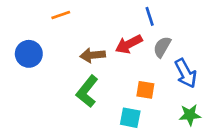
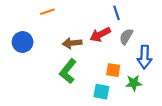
blue arrow: (186, 73) -> (145, 57), turned 30
green star: (190, 115) -> (134, 83), moved

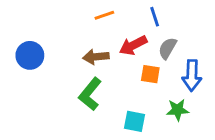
orange line: (47, 12) -> (104, 15), moved
orange square: (113, 70) -> (150, 74), moved

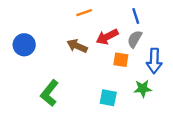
blue line: (155, 17) -> (136, 16), moved
brown arrow: (96, 57) -> (77, 46), turned 30
green L-shape: (90, 94) -> (49, 93), moved

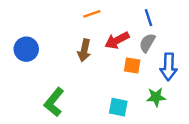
brown arrow: (77, 46) -> (84, 50), turned -102

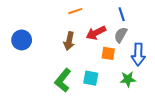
green L-shape: (54, 102) -> (63, 80), moved
cyan square: (118, 107) -> (91, 78), moved

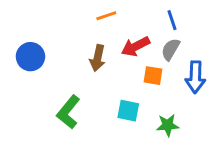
green star: (128, 79) -> (168, 125), moved
green L-shape: (63, 80) -> (68, 112), moved

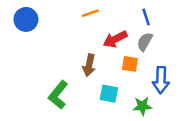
blue circle: (30, 57) -> (26, 19), moved
brown arrow: (98, 58) -> (89, 65), moved
blue arrow: (195, 77) -> (161, 80), moved

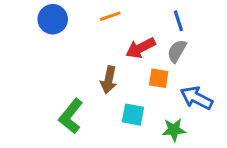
blue circle: (26, 19) -> (53, 19), moved
blue arrow: (161, 80) -> (197, 98), turned 115

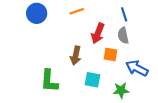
red arrow: (141, 48) -> (98, 33), turned -42
gray semicircle: (177, 51) -> (123, 35), turned -42
green L-shape: (71, 116) -> (49, 81), turned -35

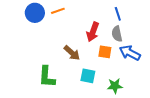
orange line: (77, 11) -> (58, 11), moved
brown arrow: (76, 56) -> (72, 53), turned -60
blue arrow: (137, 68) -> (130, 53), moved

